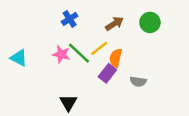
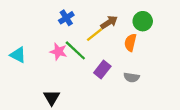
yellow line: (99, 48) -> (94, 35), moved
orange semicircle: (116, 58) -> (130, 43), moved
black triangle: (68, 103) -> (52, 98), moved

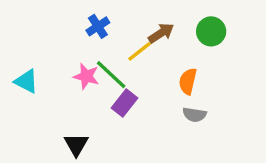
orange semicircle: (130, 43) -> (188, 81), moved
purple rectangle: (102, 70) -> (125, 103), moved

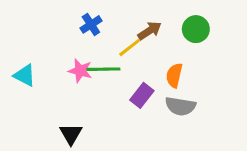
green line: (111, 75) -> (103, 69), turned -44
purple rectangle: (125, 103) -> (142, 95), moved
gray semicircle: (194, 115) -> (180, 106), size x1.4

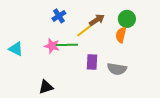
orange semicircle: (174, 75) -> (121, 35), moved
purple rectangle: (142, 95) -> (92, 62), turned -35
black triangle: (71, 134) -> (46, 87), turned 42

